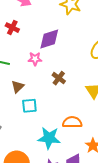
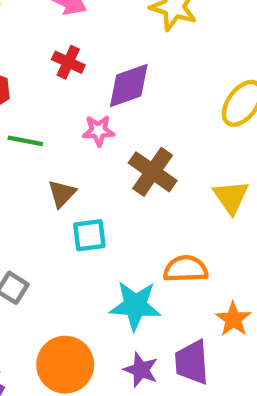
red cross: (12, 28) -> (68, 62), moved
brown cross: (59, 78) -> (153, 172), size x1.5

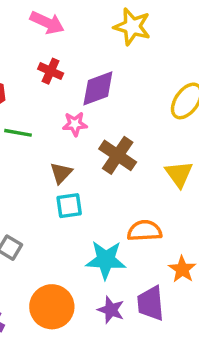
brown triangle: (62, 194) -> (61, 173), moved

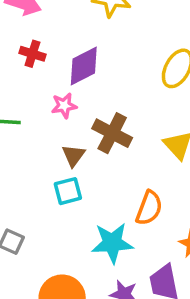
brown triangle: (61, 173) -> (73, 155), moved
orange semicircle: (145, 231) -> (149, 208), turned 120

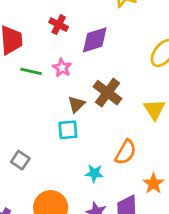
pink star: (64, 106) -> (62, 68), moved, turned 30
cyan star: (112, 243) -> (94, 173), size x0.6

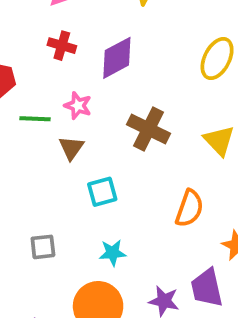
brown triangle: (76, 104) -> (71, 148), moved
gray square: (20, 160) -> (43, 247), turned -30
cyan star: (94, 173) -> (113, 253), moved

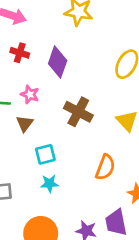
purple diamond: (117, 58) -> (58, 62), turned -44
cyan star: (113, 253) -> (50, 183), moved

